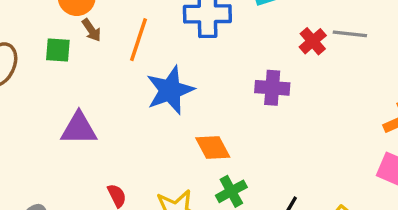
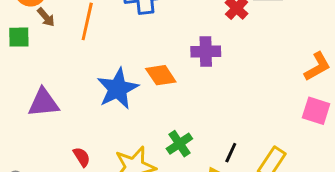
blue star: (170, 90) -> (118, 89), moved
orange diamond: (213, 148) -> (161, 75), moved

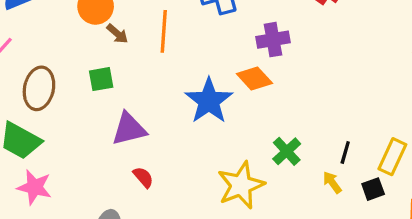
green square: (19, 37) -> (101, 79), moved
purple cross: (206, 51) -> (273, 40), moved
red semicircle: (82, 157) -> (143, 177), moved

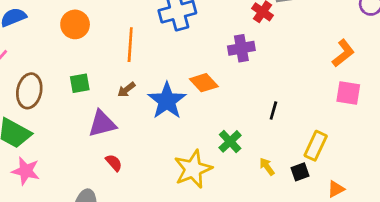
brown arrow: (117, 34) -> (126, 90), moved, turned 102
purple cross: (273, 40) -> (241, 48), moved
black line: (345, 152) -> (273, 110), moved

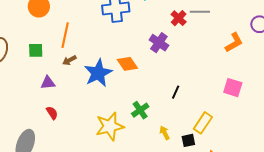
orange line: (130, 45) -> (65, 35), moved
purple cross: (241, 48) -> (159, 43), turned 36
orange L-shape: (343, 53) -> (234, 43), moved
purple triangle: (102, 124) -> (48, 83), size x0.7

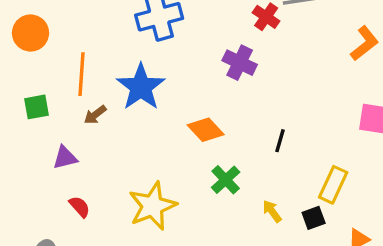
orange diamond: (127, 64) -> (206, 130), moved
blue star: (98, 73) -> (141, 87), moved
yellow star: (110, 126) -> (152, 206), moved

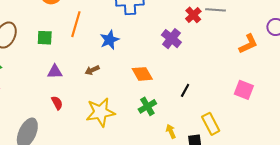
blue star: (141, 87) -> (109, 40), size x0.7
brown arrow: (95, 115) -> (92, 70), moved
yellow rectangle: (333, 185) -> (211, 124), turned -65

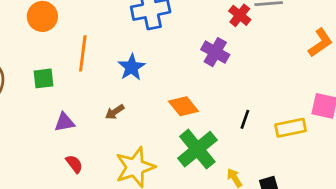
green cross: (147, 106) -> (197, 149), size x1.6
yellow rectangle: (211, 124) -> (291, 128), moved, turned -65

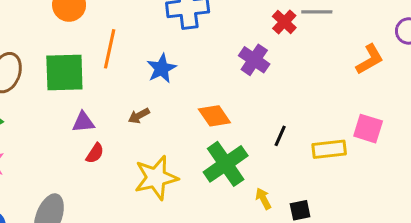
green square: (43, 78) -> (64, 72), size x1.8
red semicircle: (74, 164) -> (95, 153), moved, turned 66

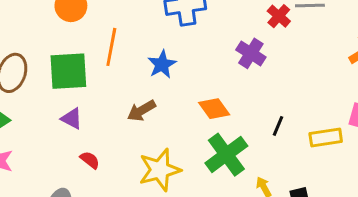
brown arrow: (139, 116) -> (141, 111), size x1.4
purple triangle: (83, 122) -> (72, 119), moved, turned 35
red semicircle: (95, 153) -> (90, 160), moved, turned -84

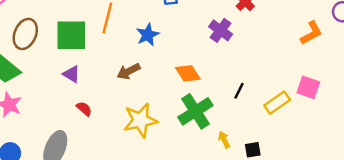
yellow rectangle: (326, 138) -> (277, 103), turned -30

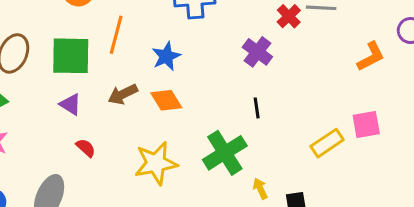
brown arrow: (129, 71) -> (123, 94), moved
orange diamond: (188, 73) -> (166, 100), moved
pink square: (308, 87) -> (366, 125), turned -30
black line: (239, 91) -> (257, 108), moved, turned -35

